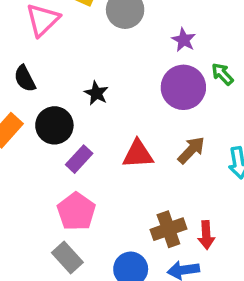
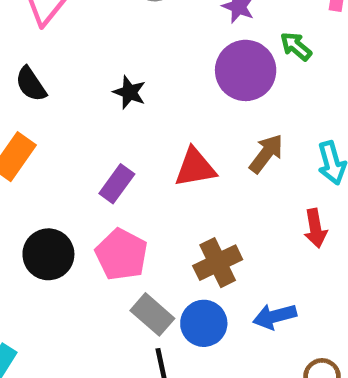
black circle: (54, 125) -> (48, 254), moved
brown cross: (168, 229) -> (218, 263), moved
red arrow: (206, 235) -> (315, 228), moved
gray rectangle: (67, 257) -> (152, 314), moved

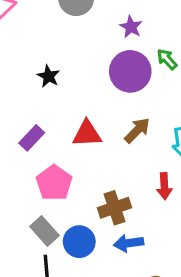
pink pentagon: (121, 255) -> (54, 183), moved
brown cross: (218, 263) -> (115, 208), moved

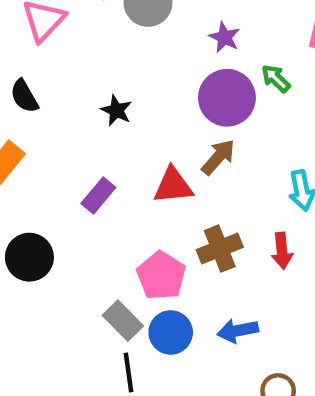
brown arrow: (137, 130) -> (218, 157), moved
pink pentagon: (54, 183) -> (161, 276), moved
brown cross: (115, 208) -> (220, 249), moved

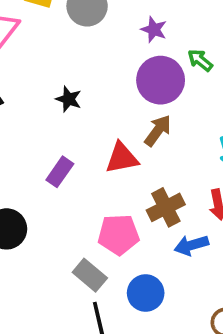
pink pentagon: (161, 276) -> (119, 235), turned -30
blue arrow: (238, 331) -> (191, 245), moved
blue circle: (171, 332) -> (146, 293), moved

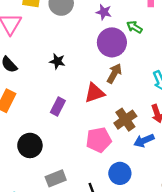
gray rectangle: (90, 275) -> (56, 178), moved, turned -54

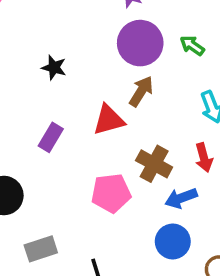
green arrow: (134, 27) -> (192, 46), moved
brown cross: (125, 120) -> (154, 164), turned -30
blue circle: (120, 173) -> (173, 241), moved

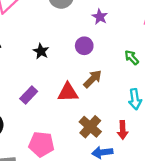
purple circle: (140, 43) -> (84, 46), moved, size x0.6
pink pentagon: (111, 193) -> (41, 144), moved

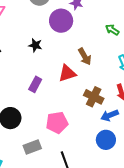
purple circle: (84, 46) -> (61, 21), moved, size x1.5
brown arrow: (93, 79) -> (85, 57), turned 120

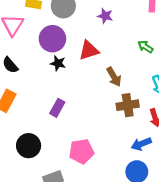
purple circle: (61, 21) -> (52, 39), moved
red triangle: (67, 73) -> (89, 50), moved
brown cross: (94, 97) -> (128, 105), moved, turned -36

